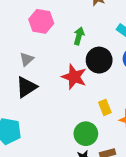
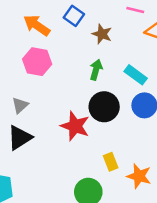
green arrow: (79, 36) -> (96, 70), moved

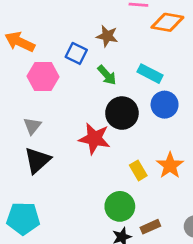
blue square: (74, 16) -> (76, 53), moved
orange arrow: (37, 25) -> (20, 42), moved
green arrow: (96, 70) -> (107, 75), turned 132
orange star: (139, 176) -> (170, 166), moved, turned 30

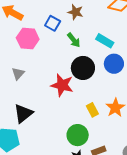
black triangle: (37, 160) -> (23, 114), moved

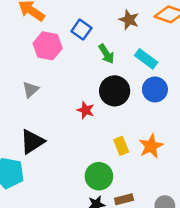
brown star: (75, 12) -> (129, 20), moved
red star: (62, 85) -> (86, 110), size x0.6

